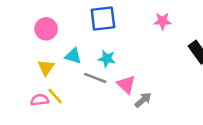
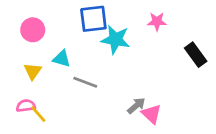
cyan star: (107, 59) -> (116, 39), moved, size x1.5
pink triangle: (126, 84) -> (151, 114), moved
yellow line: (55, 96) -> (38, 114), moved

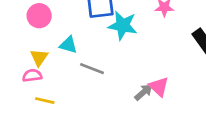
pink semicircle: (26, 106) -> (32, 76), moved
yellow line: (38, 114) -> (45, 101), turned -36
pink triangle: (151, 114) -> (159, 87), moved

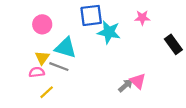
cyan triangle: (68, 45) -> (66, 48), size x1.5
gray line: (92, 69) -> (59, 67), moved
yellow line: (45, 101) -> (47, 92), turned -56

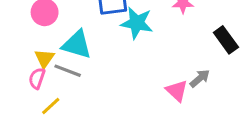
pink semicircle: (37, 72) -> (37, 78), turned -64
gray arrow: (126, 85) -> (200, 78), moved

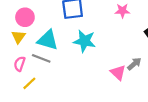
cyan star: (137, 23) -> (85, 41), moved
yellow triangle: (45, 58) -> (18, 37), moved

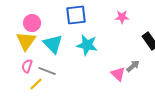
yellow triangle: (18, 37) -> (26, 41), size x1.5
cyan triangle: (48, 40) -> (53, 44), turned 30
gray line: (41, 58) -> (47, 71), moved

